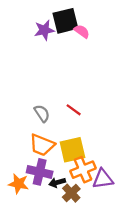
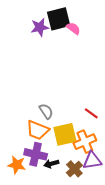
red line: (74, 110) -> (91, 113), moved
gray semicircle: (42, 113) -> (46, 111), moved
orange cross: (83, 170) -> (85, 142), moved
brown cross: (71, 193) -> (74, 169), moved

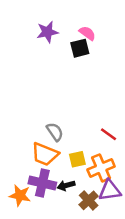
black square: (59, 19) -> (80, 48), moved, size x0.7
yellow square: (65, 134) -> (77, 159), size x0.6
black arrow: (51, 164) -> (66, 185), moved

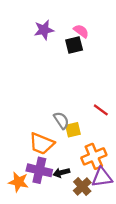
gray semicircle: (55, 132) -> (61, 120), moved
red line: (109, 134) -> (101, 110), moved
yellow square: (77, 159) -> (73, 130), moved

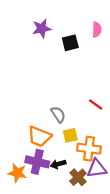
pink semicircle: (81, 31) -> (97, 30), moved, turned 56
yellow square: (73, 130) -> (70, 135), moved
orange cross: (94, 156) -> (89, 149), turned 30

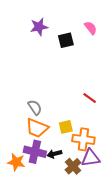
pink semicircle: (97, 30) -> (91, 28), turned -40
gray semicircle: (58, 114) -> (35, 107), moved

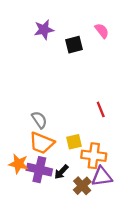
red line: (90, 98) -> (101, 109), turned 32
black arrow: (54, 154) -> (61, 172), turned -32
orange star: (16, 162) -> (19, 164), moved

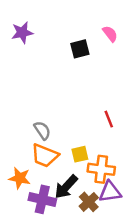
purple star: (44, 30) -> (22, 33), moved
purple cross: (39, 170) -> (42, 199), moved
black arrow: (61, 172) -> (66, 187), size x1.5

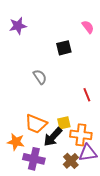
black square: (80, 49) -> (64, 48), moved
gray semicircle: (42, 130) -> (40, 77), moved
black arrow: (66, 187) -> (53, 137), moved

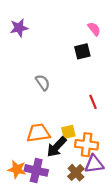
black square: (64, 48) -> (82, 51), moved
orange trapezoid: (36, 124) -> (38, 133), turned 150
orange star: (16, 142) -> (17, 169), moved

